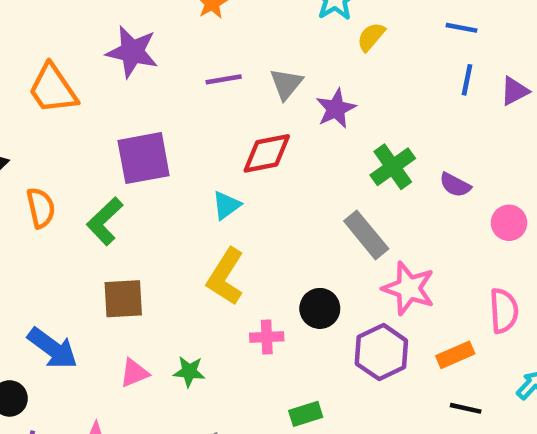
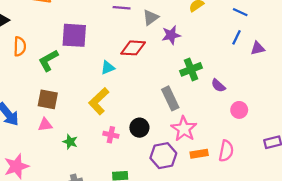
orange rectangle: (455, 355) -> (199, 154), moved
pink triangle: (134, 373) -> (45, 125), moved

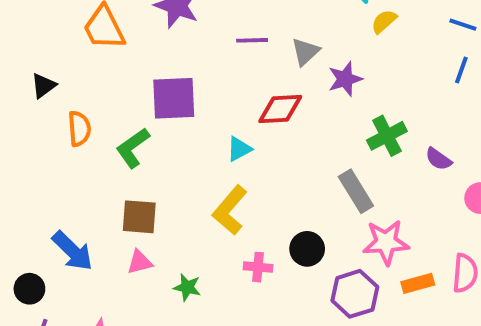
pink star: (184, 129) -> (386, 242), turned -30

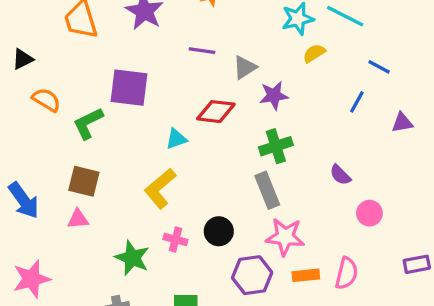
blue line: (461, 70) -> (357, 102), moved
orange semicircle: (79, 129) -> (46, 100), turned -64
green cross: (387, 136) -> (276, 146), moved
green star: (187, 287) -> (132, 258), moved, size x1.5

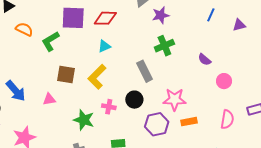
red diamond: (216, 112) -> (105, 18), moved
brown square: (84, 181) -> (66, 74), moved
gray rectangle: (267, 190) -> (145, 71), moved
pink semicircle: (346, 273) -> (227, 119), moved

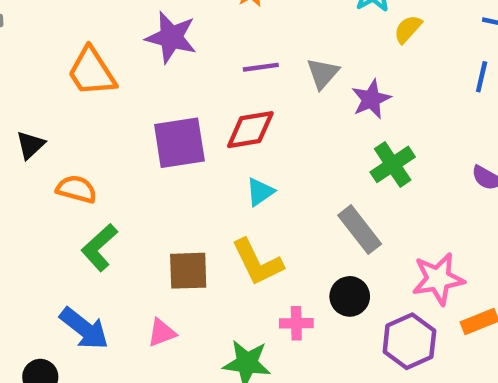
green L-shape: (50, 41) -> (99, 247), moved
yellow L-shape: (97, 77) -> (257, 262), turned -60

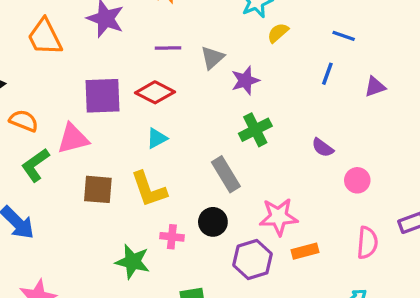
red diamond: (250, 130) -> (155, 92), turned 30
pink triangle: (162, 333) -> (73, 139), moved, size x1.5

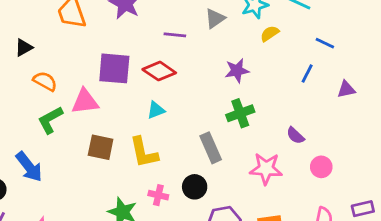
gray triangle: (212, 58) -> (215, 18), moved
pink star: (279, 217) -> (266, 169), moved

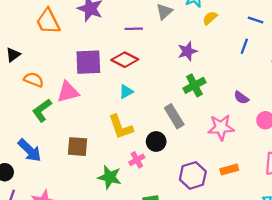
brown square: (101, 147) -> (77, 147), moved
black circle: (195, 187) -> (156, 142), moved
pink cross: (158, 195) -> (137, 160), turned -35

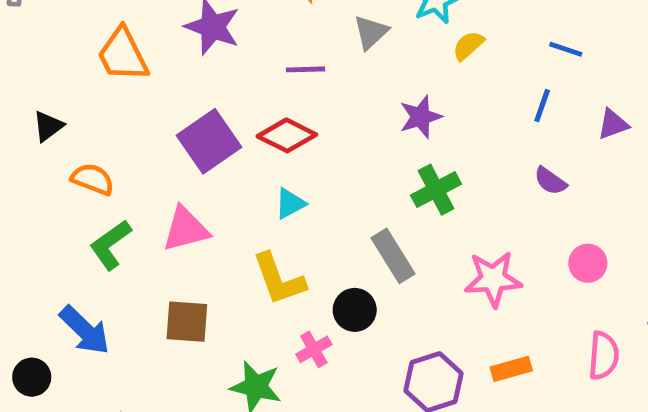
purple square: (88, 62) -> (209, 141), turned -32
pink triangle: (68, 92) -> (186, 229), moved
purple semicircle: (241, 98) -> (550, 181), moved

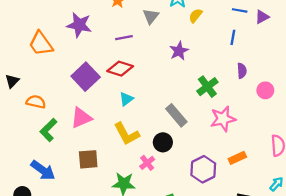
purple triangle: (613, 124) -> (262, 17), moved
purple semicircle: (550, 181) -> (242, 71), turned -120
green cross: (436, 190) -> (207, 87), moved
pink circle: (588, 263) -> (265, 90), moved

